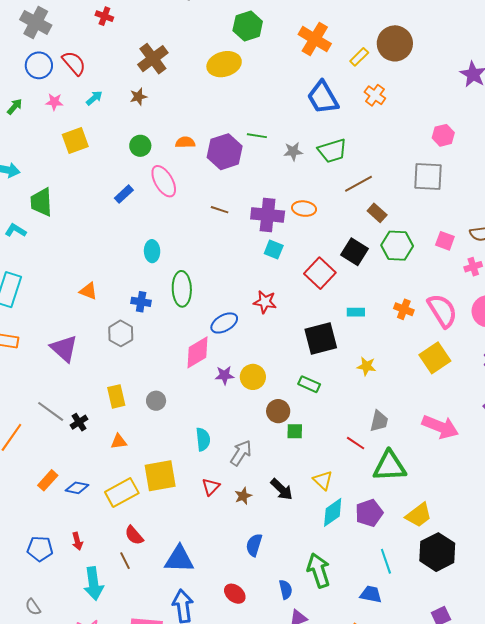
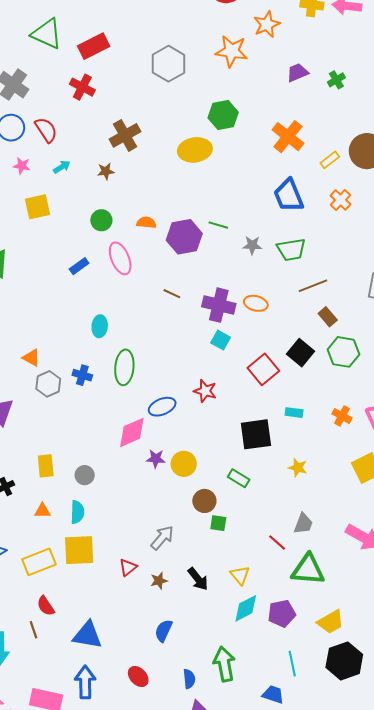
red cross: (104, 16) -> (82, 87), size x1.4
gray hexagon: (121, 333) -> (48, 384), moved
cyan semicircle: (203, 439) -> (77, 512), moved

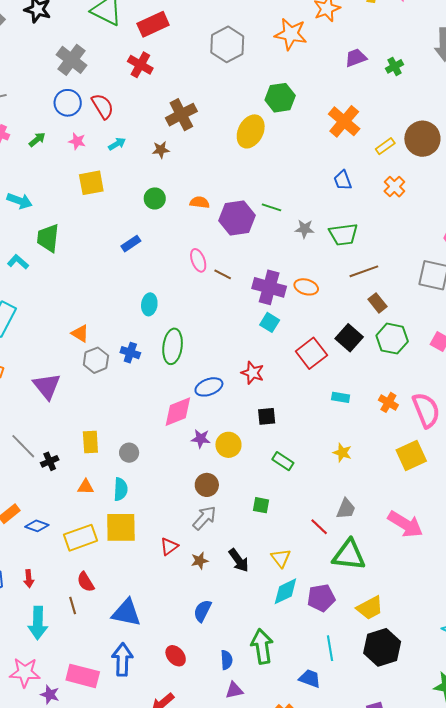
yellow ellipse: (195, 150) -> (251, 131), turned -56
blue trapezoid: (289, 196) -> (343, 180), size x0.6
pink ellipse: (120, 258) -> (198, 260), moved, size x0.7
black square: (256, 434) -> (267, 416), moved, size x0.6
brown circle: (204, 501) -> (207, 485), moved

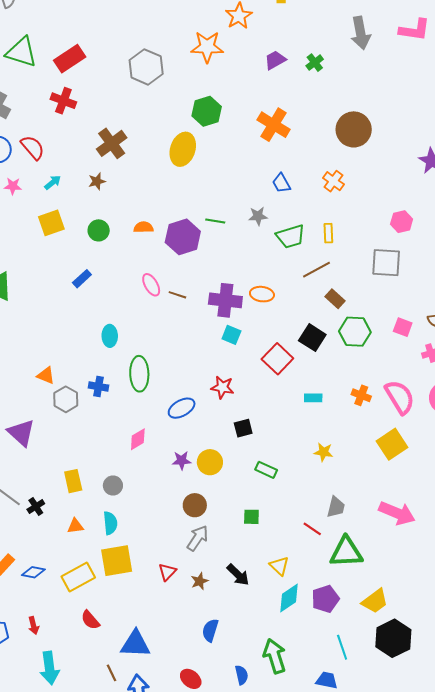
yellow rectangle: (385, 146) -> (328, 233), moved, turned -48
yellow square: (91, 183) -> (51, 223), moved
gray star: (305, 229) -> (258, 216), moved
pink diamond: (178, 412) -> (138, 439), moved, size x0.7
brown line: (73, 605) -> (111, 673), moved

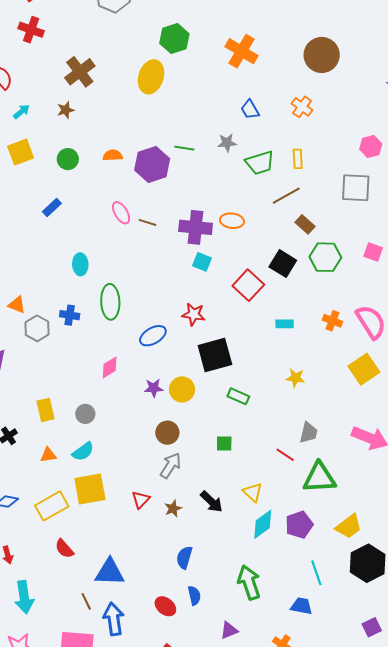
black square: (243, 428) -> (215, 355), size x1.8
cyan semicircle: (110, 523) -> (83, 452), turned 60
blue semicircle: (242, 675) -> (194, 596), moved

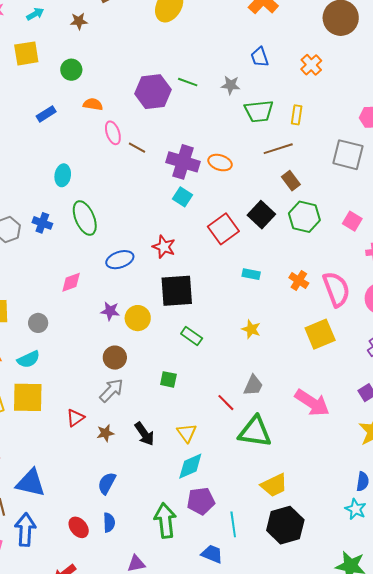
orange semicircle: (113, 155) -> (93, 104), moved
green ellipse: (110, 302) -> (85, 218), turned -32
purple pentagon: (299, 525) -> (201, 501), moved

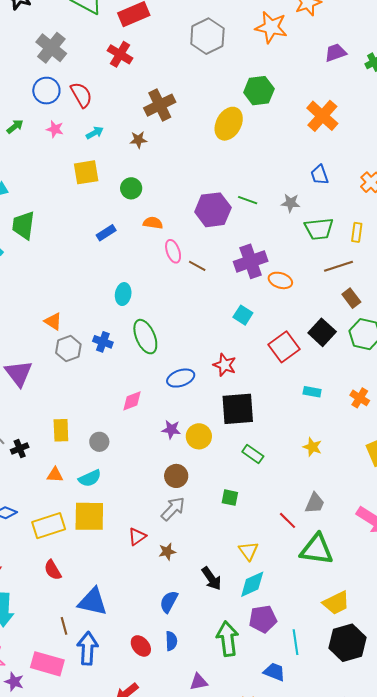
purple cross: (183, 162) -> (251, 261), moved, turned -36
black arrow: (144, 434) -> (211, 579), moved

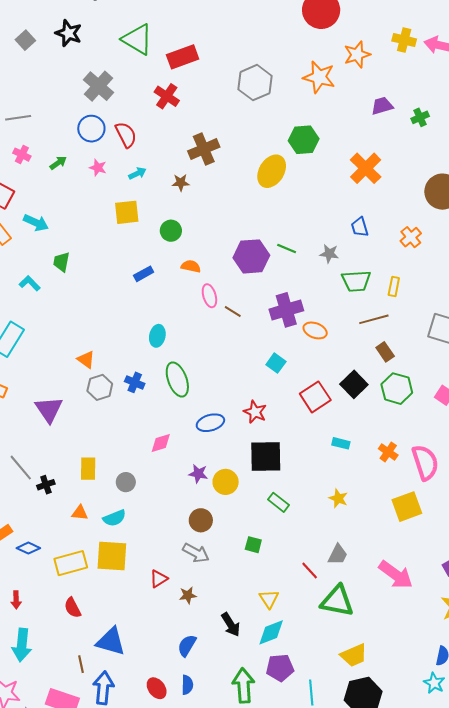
green trapezoid: (23, 225) -> (61, 262), size x0.7
gray arrow: (173, 509) -> (196, 553), turned 72

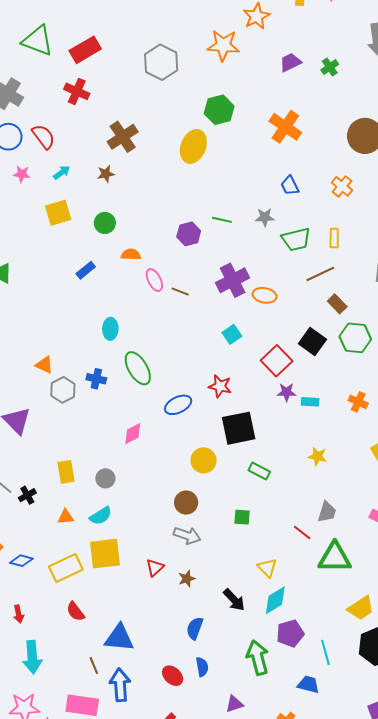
purple hexagon: (251, 256) -> (189, 234), size x0.7
cyan square: (276, 363) -> (232, 334), turned 30
purple star: (198, 474) -> (287, 392), moved

